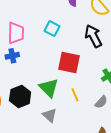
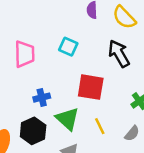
blue cross: (12, 56) -> (42, 98), moved

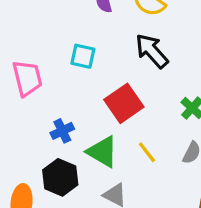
red square: (91, 87) -> (124, 103), turned -32

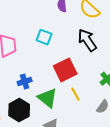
yellow line: (147, 152) -> (75, 94), moved

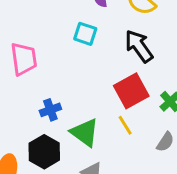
cyan square: (44, 37) -> (85, 34), moved
red square: (65, 70) -> (131, 91), moved

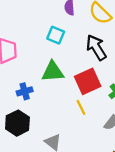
green triangle: (85, 132) -> (53, 72), moved, turned -45

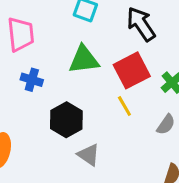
blue cross: (25, 91) -> (32, 80), moved, turned 35
black hexagon: (17, 123) -> (66, 120), moved

